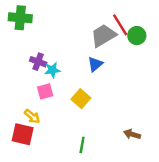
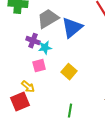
gray trapezoid: (103, 36) -> (48, 19), moved
blue triangle: (95, 64) -> (72, 28), moved, size x1.6
red square: (23, 134) -> (20, 102), turned -36

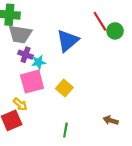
gray trapezoid: (48, 19) -> (20, 34), moved, turned -140
pink square: (39, 66) -> (32, 82), size x1.6

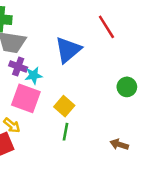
green circle: (115, 31) -> (127, 87), moved
pink square: (32, 82) -> (26, 98), turned 35
green line: (65, 130) -> (66, 132), moved

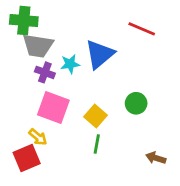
red line: (106, 27) -> (142, 29), turned -35
cyan star: (34, 75) -> (70, 64), moved
green circle: (127, 87) -> (136, 103), moved

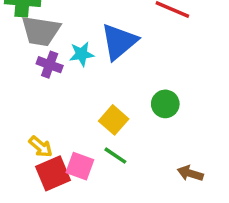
pink square: (53, 107) -> (80, 166), moved, size x0.7
green line: (97, 144) -> (115, 156), turned -66
red square: (27, 158) -> (53, 173), moved

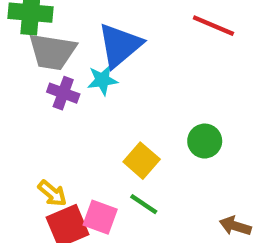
blue triangle: (119, 42) -> (120, 45), moved

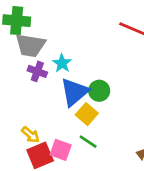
blue triangle: (120, 45) -> (74, 92), moved
cyan star: (102, 80) -> (62, 63), turned -30
green circle: (205, 141) -> (99, 91), moved

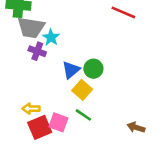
cyan star: (62, 63) -> (51, 37), moved
blue triangle: (74, 92) -> (71, 70), size x0.7
yellow arrow: (30, 135) -> (31, 109), turned 140

